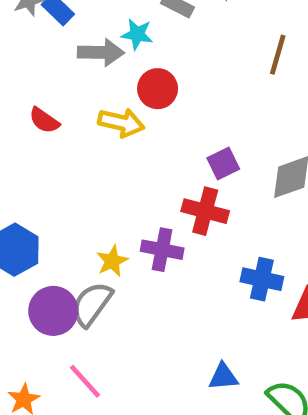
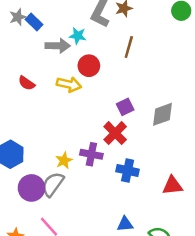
brown line: (278, 55) -> (129, 47), moved
red cross: (205, 211) -> (115, 133), turned 30
blue cross: (262, 279) -> (128, 170), moved

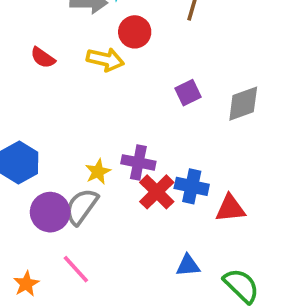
red cross: (115, 133) -> (157, 192), moved
red triangle: (172, 185) -> (230, 208), moved

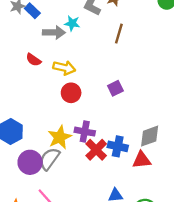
red circle: (135, 32) -> (71, 93), moved
red semicircle: (43, 58) -> (33, 60), moved
gray diamond: (243, 104) -> (150, 136), moved
yellow star: (98, 172) -> (60, 137), size x1.5

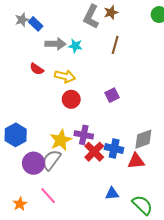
cyan star: (72, 23) -> (75, 46), moved

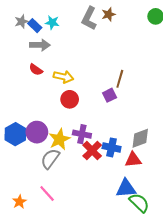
gray arrow: (55, 44) -> (40, 45), moved
brown line: (115, 45) -> (120, 79), moved
cyan star: (75, 46) -> (52, 23), moved
purple circle: (33, 163) -> (37, 132), moved
blue triangle: (112, 194) -> (126, 188), moved, size x1.5

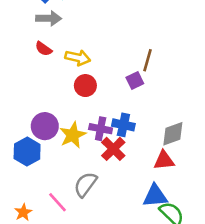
blue hexagon: (15, 134) -> (27, 151), moved
blue cross: (112, 147) -> (123, 125), moved
gray semicircle: (50, 159) -> (85, 184), moved

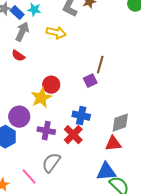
gray arrow: (49, 18) -> (22, 32), turned -66
yellow arrow: (78, 58) -> (56, 33), moved
purple cross: (101, 129) -> (46, 131), moved
yellow star: (73, 135) -> (41, 98), moved

